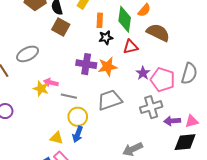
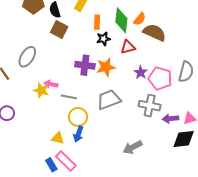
orange semicircle: (144, 10) -> (140, 19), moved
gray ellipse: (28, 54) -> (27, 57), turned -30
gray cross: (151, 107) -> (150, 106), turned 30

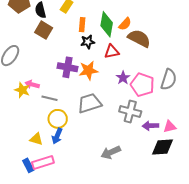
pink rectangle: (66, 161) -> (43, 163), turned -65

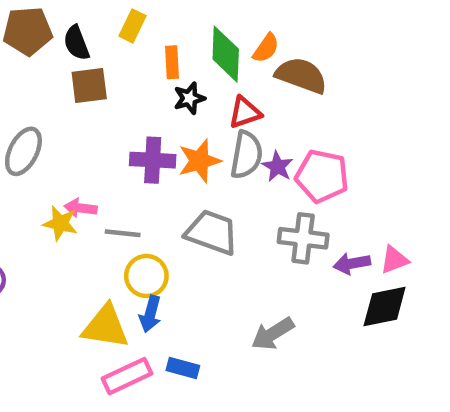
brown square: (44, 30) -> (89, 85), turned -30
gray semicircle: (169, 80) -> (246, 155), moved
gray trapezoid: (90, 103) -> (212, 232), turned 45
yellow triangle: (36, 139) -> (105, 327), size x1.6
blue rectangle: (28, 165) -> (183, 368), moved, turned -40

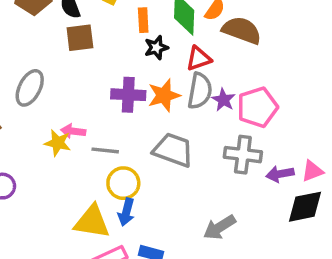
pink pentagon: (322, 176) -> (257, 107), turned -30

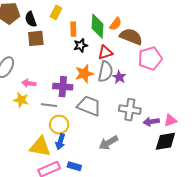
purple cross: (128, 95) -> (63, 87), moved
pink pentagon: (257, 107) -> (150, 58), moved
pink arrow: (73, 131) -> (29, 83), moved
gray arrow: (220, 227) -> (108, 143), moved

